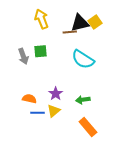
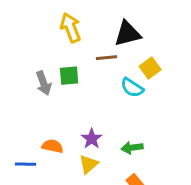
yellow square: (95, 22) -> (150, 68), moved
brown line: (70, 32) -> (107, 58), moved
cyan semicircle: (83, 59) -> (132, 88), size x0.7
blue line: (37, 113) -> (26, 164), moved

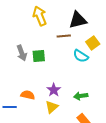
green square: (69, 76) -> (39, 56), moved

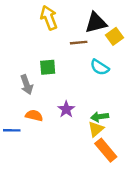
yellow square: (93, 43) -> (114, 36), moved
gray arrow: (22, 53) -> (27, 85), moved
yellow triangle: (52, 107) -> (96, 129), moved

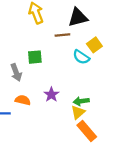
yellow square: (114, 36) -> (94, 45), moved

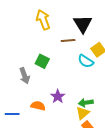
black triangle: (78, 17) -> (83, 24), turned -48
green square: (35, 57) -> (42, 61), turned 32
orange semicircle: (23, 100) -> (38, 106), moved

